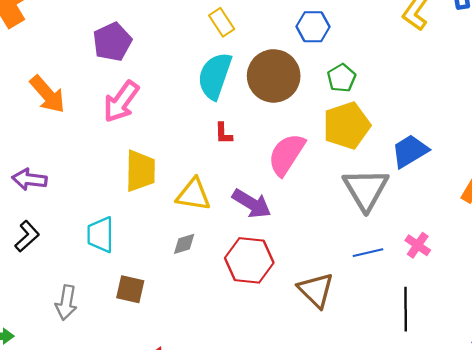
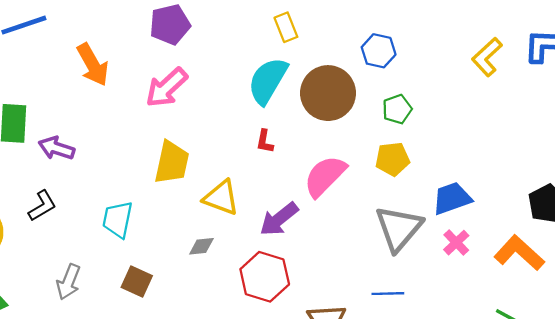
yellow pentagon: (347, 126) -> (392, 159), size x0.7
purple arrow: (252, 204) -> (279, 219), turned 99
pink cross: (418, 245) -> (456, 243), moved

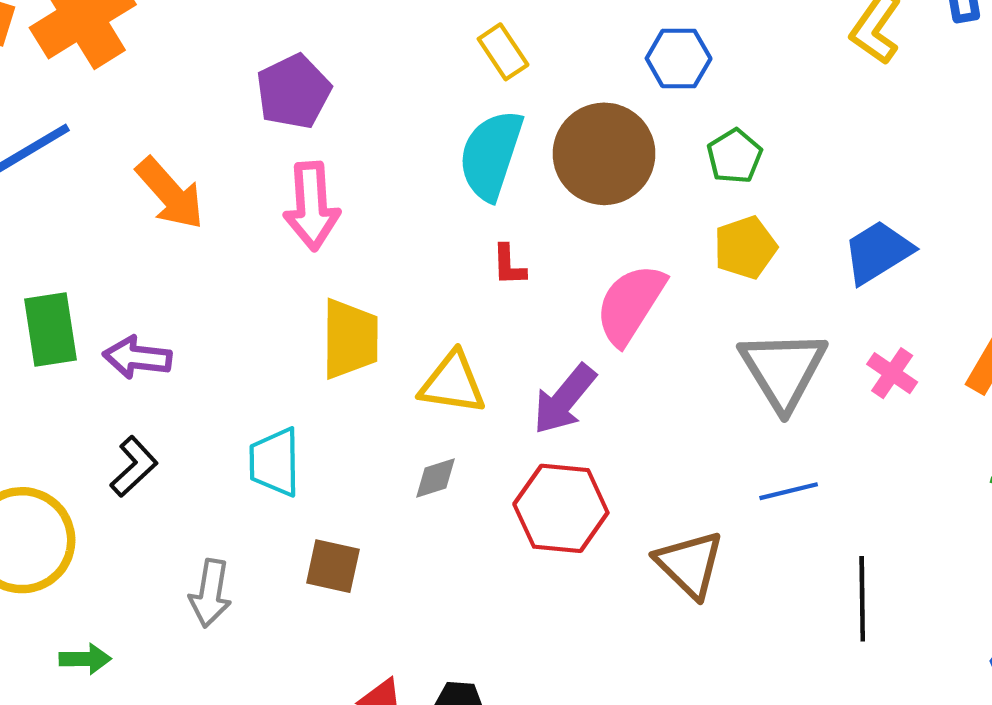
pink arrow: (167, 88) -> (312, 206), turned -39
blue trapezoid: (452, 198) -> (878, 252), moved

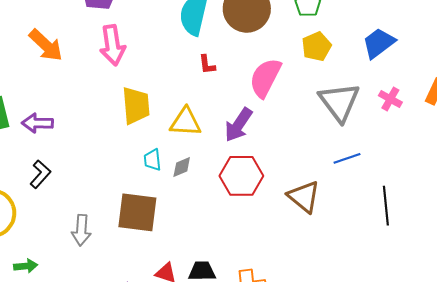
cyan trapezoid: (275, 462) -> (152, 160), moved, size x0.7
brown square: (333, 566) -> (137, 212), size x1.6

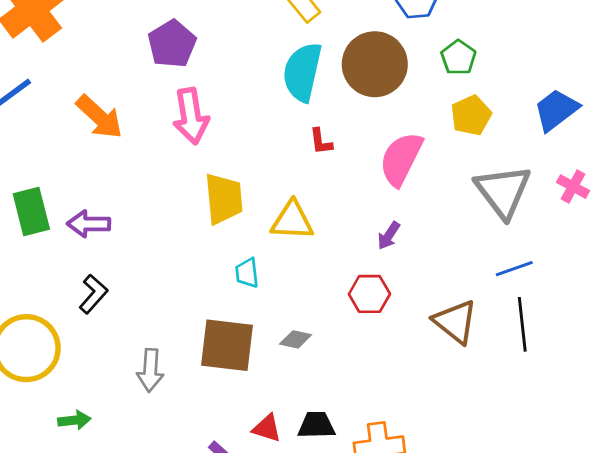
purple arrow: (238, 125) -> (389, 236), moved, size x0.6
gray diamond: (182, 167) -> (296, 339), moved, turned 35
red hexagon: (241, 176) -> (369, 294), size x0.7
black line: (386, 206) -> (522, 324), moved

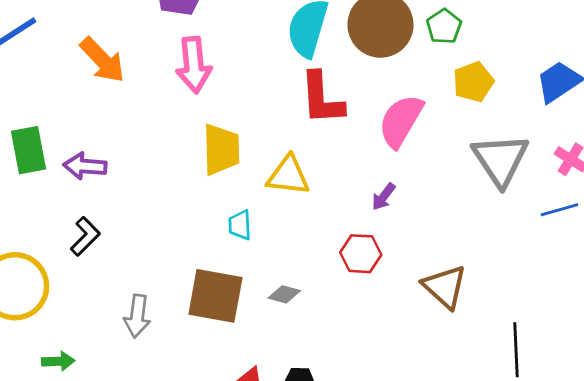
green pentagon: (458, 58) -> (444, 26), moved
red L-shape: (321, 141) -> (322, 98), size x2.0
blue line: (514, 269) -> (560, 210), moved
black line: (522, 324) -> (516, 350), moved

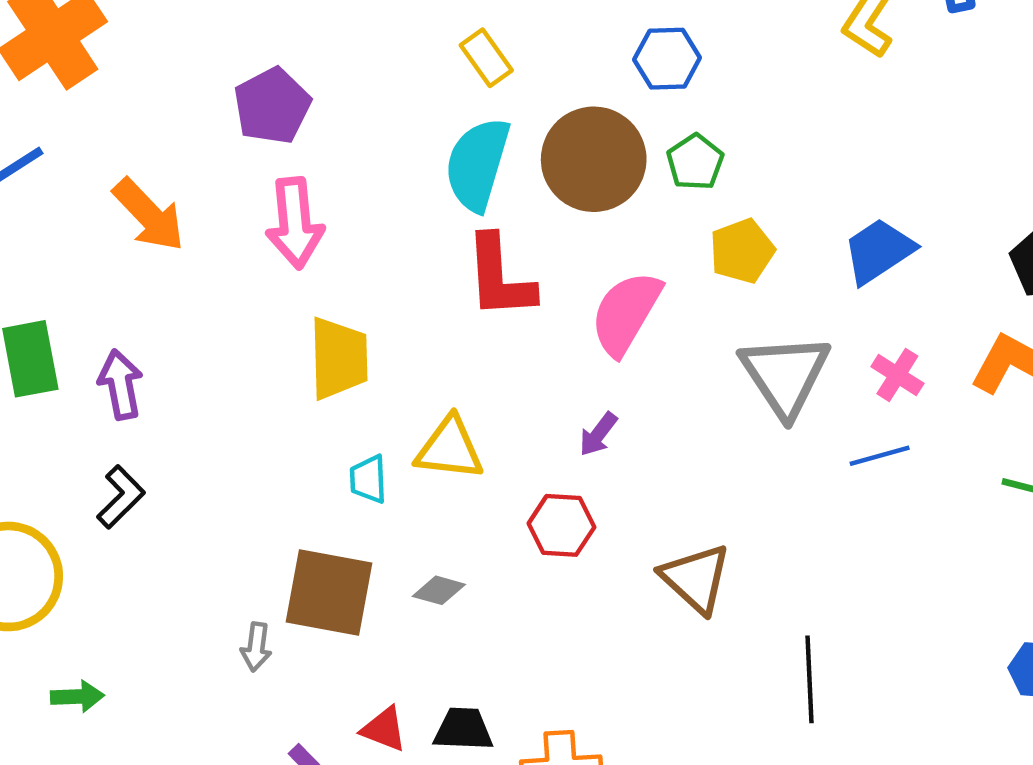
purple arrow: (85, 166) -> (121, 385), turned 75
yellow triangle: (288, 176) -> (450, 448), moved
gray arrow: (137, 316) -> (256, 647), moved, size x0.7

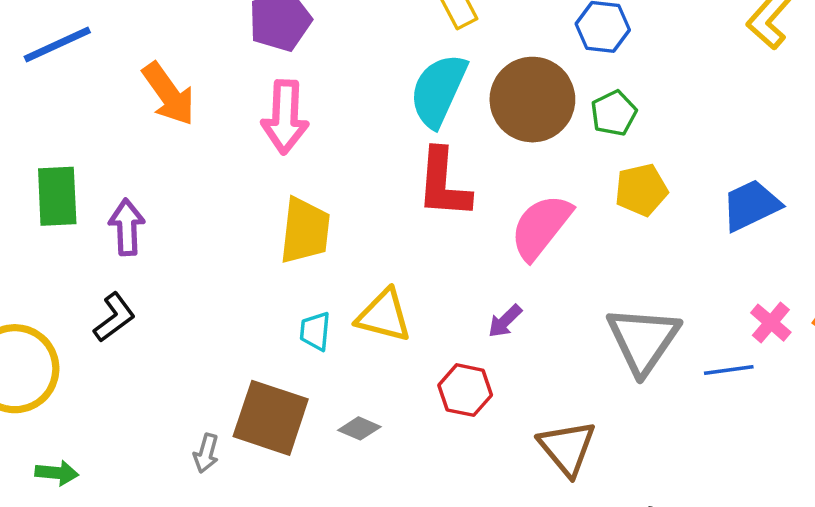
gray triangle: (785, 375) -> (643, 340), moved
pink cross: (897, 375) -> (771, 323), moved

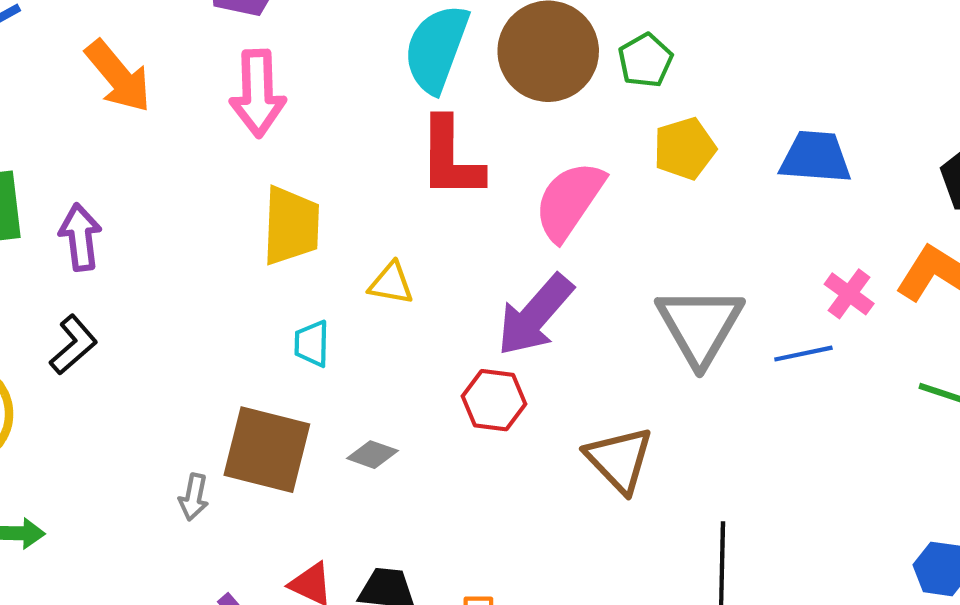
blue trapezoid: (751, 205) -> (815, 157), turned 34
yellow triangle: (384, 316) -> (391, 283), moved, size x0.7
purple arrow: (505, 321) -> (535, 315), size x2.0

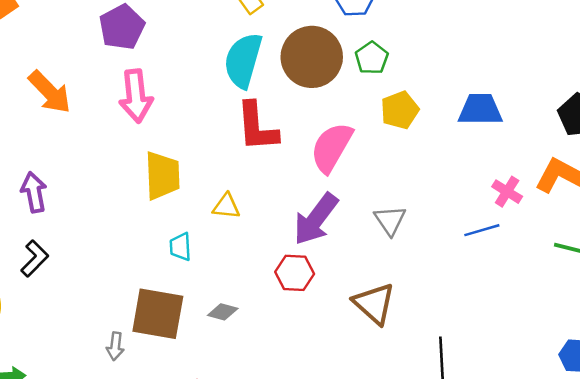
gray triangle: (700, 325) -> (390, 220), moved, size x0.6

